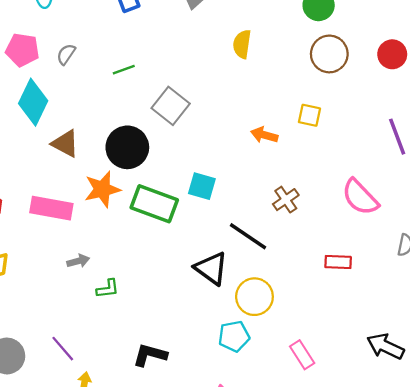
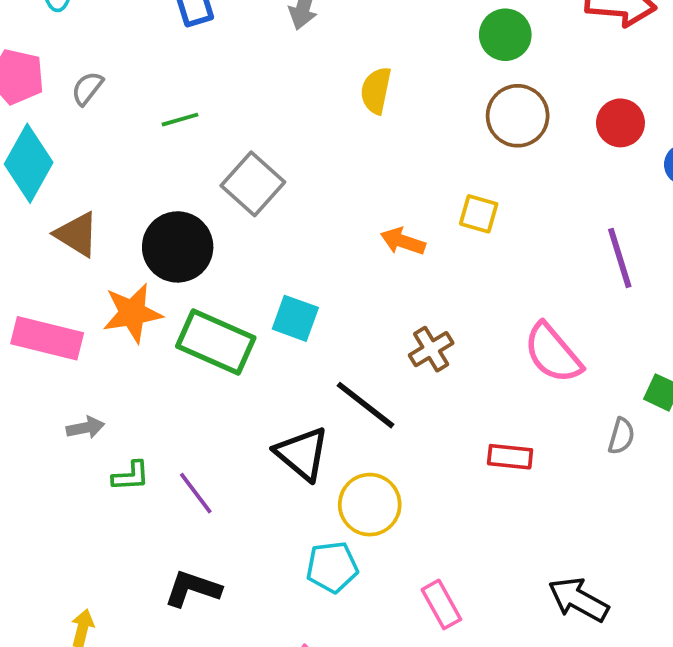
purple line: (63, 349) -> (196, 493), moved

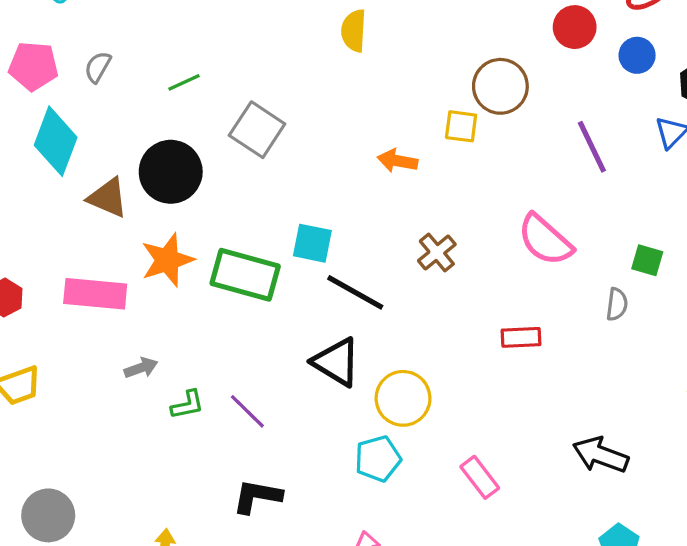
brown circle: (518, 116) -> (500, 86), moved
black circle: (178, 247) -> (171, 172), moved
black line: (366, 405) -> (355, 292), moved

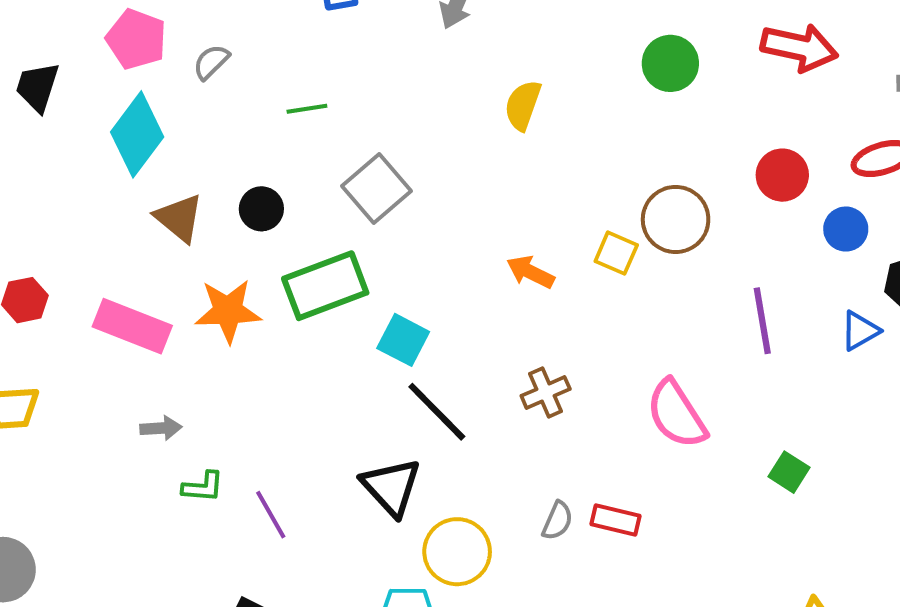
black circle: (171, 172) -> (261, 209), size x0.6
green rectangle: (245, 275) -> (325, 286), moved, turned -52
gray semicircle: (617, 304) -> (557, 521), moved

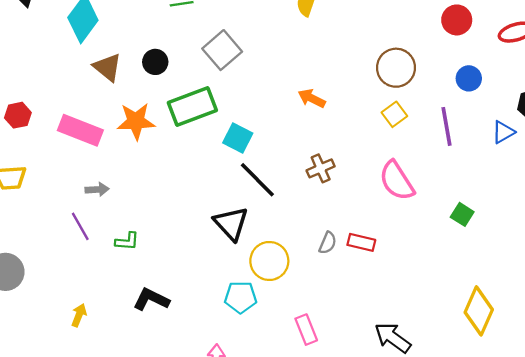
red circle: (782, 175) -> (457, 20), moved
blue circle: (846, 229) -> (469, 78), moved
yellow square: (616, 253) -> (394, 114), moved, turned 30
green L-shape: (203, 487) -> (127, 241), moved
purple line: (271, 515) -> (80, 226), moved

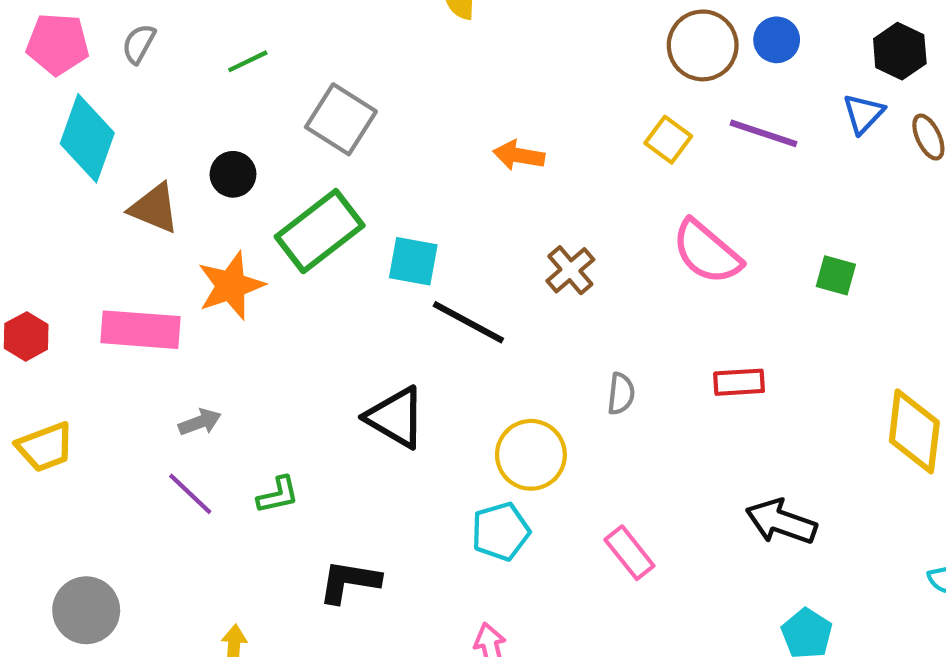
brown circle: (396, 68) -> (703, 45), moved
purple line: (446, 126) -> (763, 133), turned -45
black triangle: (231, 223) -> (396, 417), moved
red rectangle: (361, 242) -> (739, 382), moved

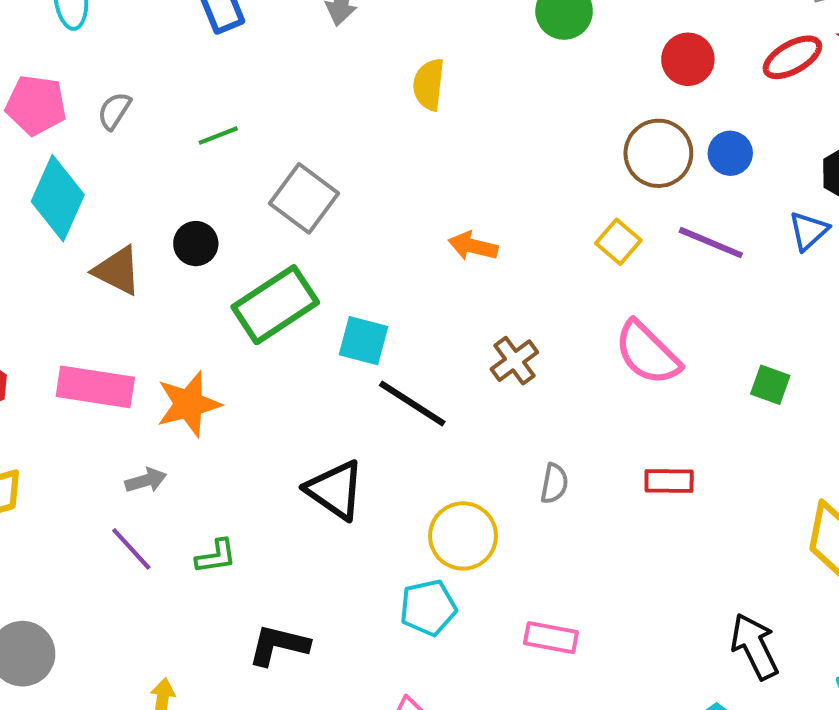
orange star: (231, 286) -> (189, 404), moved
black arrow: (781, 522) -> (755, 646), moved, turned 40
pink rectangle: (629, 553) -> (551, 638), turned -45

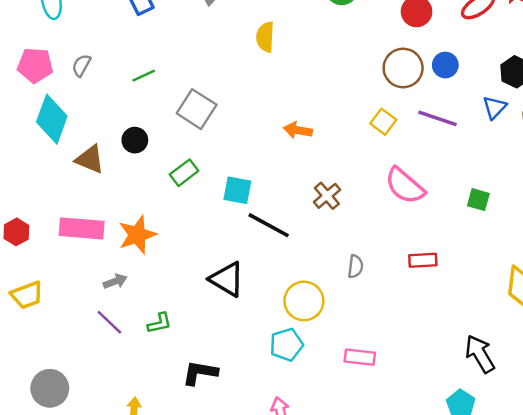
green rectangle: (275, 305) -> (184, 173), size x0.6

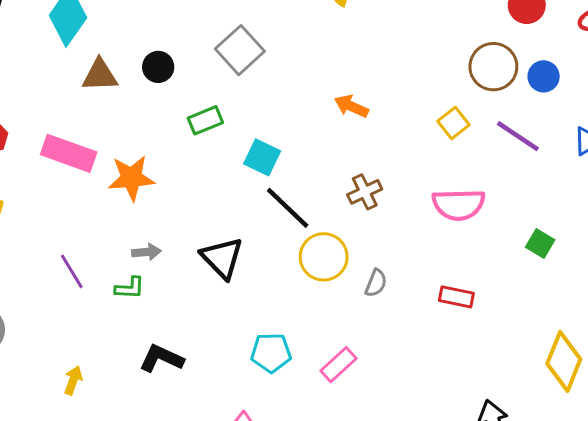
brown triangle: (90, 159) -> (100, 75), turned -40
pink semicircle: (405, 186) -> (459, 205), turned -57
gray arrow: (115, 281) -> (146, 252), moved
yellow circle: (304, 301) -> (324, 257), moved
pink rectangle: (360, 357) -> (338, 365), moved, turned -64

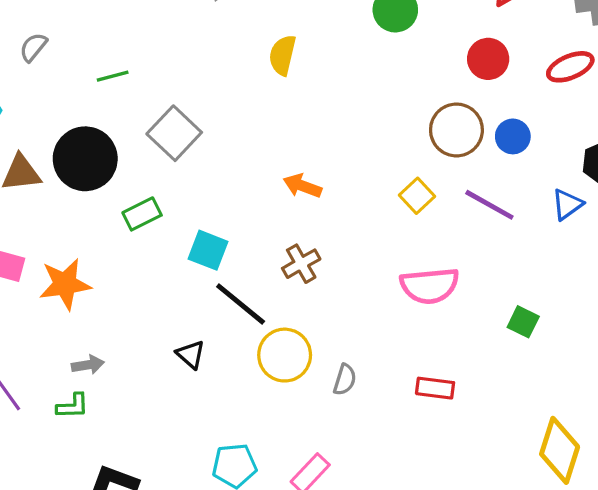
black circle: (158, 67) -> (85, 159), size x1.8
brown cross: (365, 192) -> (301, 264), moved
black triangle: (222, 258) -> (191, 355), moved, size x0.6

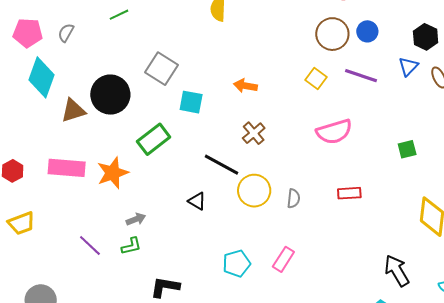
green line: (113, 76) -> (119, 15), moved
green rectangle: (142, 214) -> (154, 139), moved, size x1.4
cyan square: (208, 250) -> (191, 102), moved
green square: (523, 322) -> (407, 149), moved, turned -30

